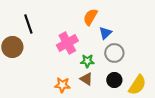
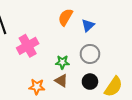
blue triangle: (105, 33) -> (88, 25), moved
pink cross: (67, 43) -> (28, 46), moved

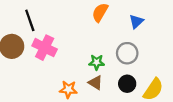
blue triangle: (88, 25) -> (136, 21), moved
pink cross: (28, 46) -> (45, 48), moved, turned -35

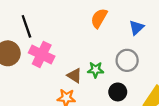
brown triangle: (95, 83) -> (74, 76), moved
black circle: (127, 84) -> (118, 92), moved

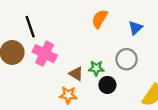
black circle: (118, 92) -> (107, 85), moved

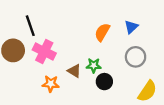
orange semicircle: (100, 19) -> (102, 32), moved
gray circle: (126, 59) -> (136, 57), moved
orange star: (68, 95) -> (51, 84), moved

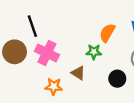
green star: (94, 65) -> (94, 52), moved
black circle: (104, 82) -> (117, 79), moved

